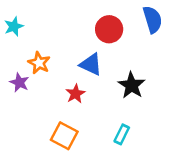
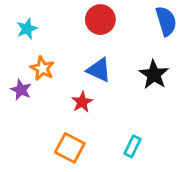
cyan star: (14, 26) -> (27, 29), moved
red circle: (109, 29) -> (100, 20), moved
black star: (132, 85) -> (154, 75), moved

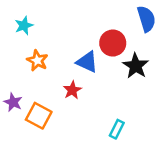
red circle: (100, 20) -> (113, 43), moved
purple star: (21, 90) -> (13, 102), moved
orange square: (70, 148) -> (39, 116), moved

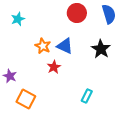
red circle: (113, 43) -> (77, 13), moved
orange star: (37, 61) -> (43, 46), moved
orange square: (39, 116) -> (26, 99), moved

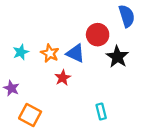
red circle: (77, 13) -> (98, 35), moved
cyan star: (18, 19) -> (21, 52), moved
cyan rectangle: (87, 96) -> (101, 112), turned -40

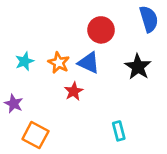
red circle: (98, 35) -> (101, 30), moved

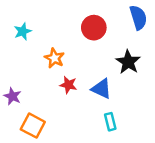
cyan star: (25, 61) -> (23, 31), moved
blue triangle: (89, 63) -> (101, 89), moved
red star: (74, 91) -> (68, 85), turned -30

